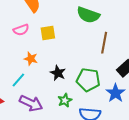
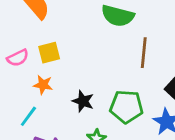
pink semicircle: (21, 30) -> (18, 58), moved
yellow square: (48, 33) -> (49, 53), moved

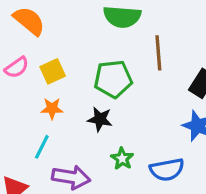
pink semicircle: (18, 58) -> (17, 67), moved
green pentagon: (126, 107) -> (113, 79), moved

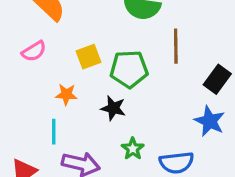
yellow square: (53, 71) -> (89, 57), moved
cyan line: (42, 147) -> (54, 132), turned -30

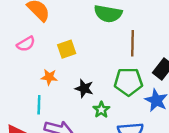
green pentagon: (129, 69) -> (128, 82), moved
green star: (133, 149) -> (101, 110), moved

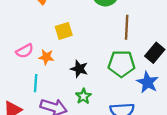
pink semicircle: (26, 44) -> (25, 51), moved
green star: (101, 110) -> (83, 96), moved

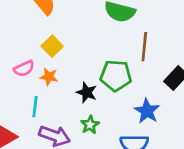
yellow square: (64, 31) -> (52, 46), moved, turned -30
green pentagon: (122, 64) -> (116, 76), moved
blue star: (148, 82) -> (147, 111), moved

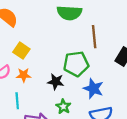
blue star: (147, 111) -> (93, 89), moved

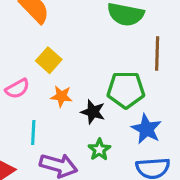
orange star: (24, 75) -> (61, 96), moved

